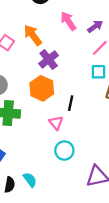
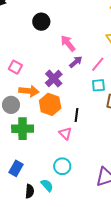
purple arrow: (95, 26) -> (76, 62), moved
orange arrow: (33, 35) -> (29, 91), moved, turned 138
cyan circle: (64, 151) -> (62, 166), moved

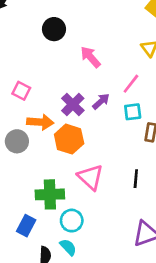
purple arrow: (76, 62) -> (101, 101), moved
black line: (76, 115) -> (136, 179), moved
green cross: (23, 129) -> (50, 194), moved
pink triangle: (65, 133) -> (90, 177), size x1.5
cyan circle: (62, 166) -> (72, 221), moved

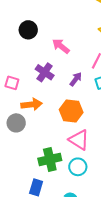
purple cross: (73, 104) -> (45, 72), moved
orange hexagon: (69, 139) -> (71, 111), moved
cyan circle: (72, 221) -> (78, 167), moved

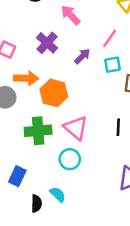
orange hexagon: (71, 111) -> (54, 93), moved
green cross: (50, 159) -> (38, 131), moved

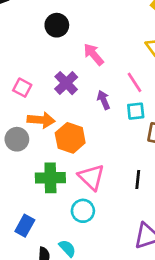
pink line: (110, 38) -> (134, 82), turned -72
purple arrow: (82, 56) -> (104, 100), turned -72

